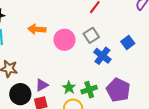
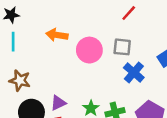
gray square: (91, 35) -> (122, 47), turned 35

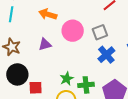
gray square: (122, 47) -> (100, 32), turned -35
purple triangle: (58, 103) -> (45, 44), moved

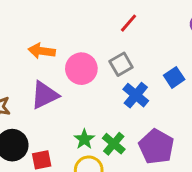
purple triangle: (45, 44) -> (45, 95), size x1.5
green cross: (86, 85) -> (114, 144), turned -35

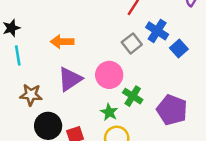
pink circle: (81, 69) -> (109, 75), moved
blue cross: (136, 95) -> (157, 31), moved
green cross: (114, 144) -> (133, 96), moved

